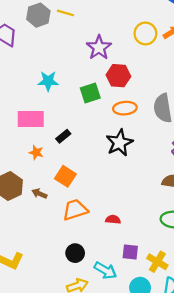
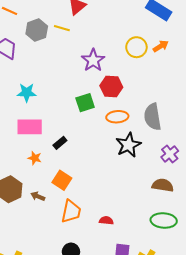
cyan star: (48, 81) -> (27, 93), moved
black star: (119, 143) -> (128, 145), moved
orange trapezoid: (75, 210) -> (71, 211), turned 120

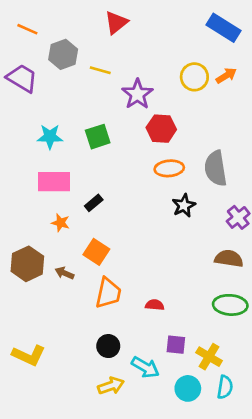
yellow line: (62, 28) -> (100, 70), moved
green square: (85, 103) -> (98, 137), moved
black star: (128, 145) -> (184, 205), size x0.7

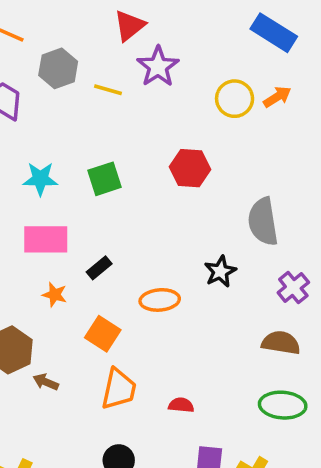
purple star: (137, 94) -> (158, 67), moved
orange ellipse: (169, 168) -> (160, 300), moved
brown arrow: (64, 273) -> (46, 382), moved

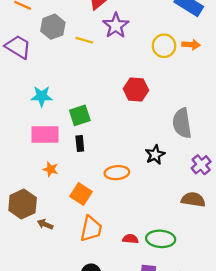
orange arrow: (277, 97) -> (191, 45), turned 36
green square: (104, 179) -> (80, 115), moved
black rectangle: (99, 268) -> (80, 143), moved, turned -56
green ellipse: (283, 405) -> (161, 239), moved

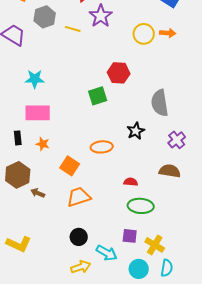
green square: (80, 115) -> (98, 96), moved
black rectangle: (80, 143) -> (18, 138), moved
orange trapezoid: (91, 229) -> (79, 197), turned -120
red semicircle: (130, 239) -> (131, 182), moved

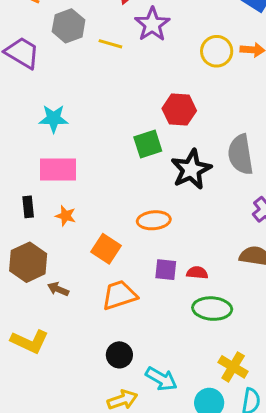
black star: (136, 131) -> (191, 169), moved, size x1.5
purple square: (130, 236) -> (166, 270), moved
yellow L-shape: (19, 244) -> (30, 341), moved

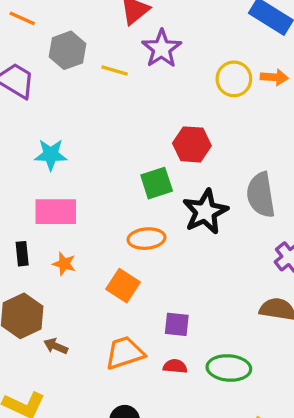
orange ellipse: (154, 220) -> (146, 239), moved
orange square: (106, 249) -> (123, 286), moved
red semicircle: (197, 273) -> (175, 366), moved

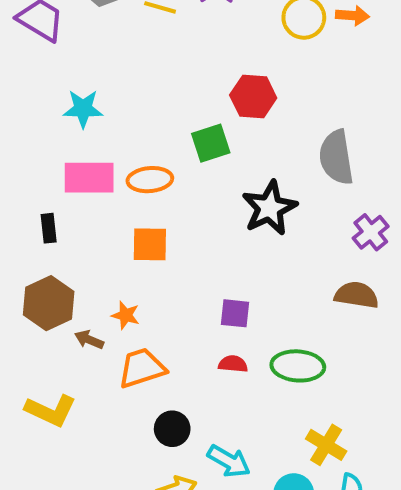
black star: (205, 212) -> (269, 208), moved
orange ellipse: (146, 239) -> (150, 180), moved
orange star: (64, 264) -> (126, 315), moved
orange square: (123, 286) -> (150, 244), moved, turned -32
orange trapezoid: (125, 353) -> (142, 368), moved

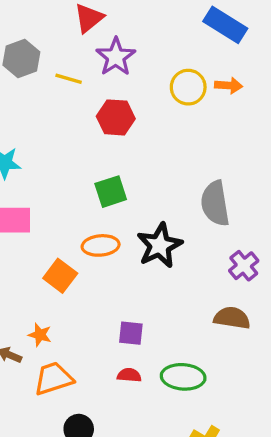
red hexagon: (253, 97) -> (116, 117), moved
orange ellipse: (150, 180) -> (101, 245), moved
orange square: (150, 244) -> (60, 276), turned 36

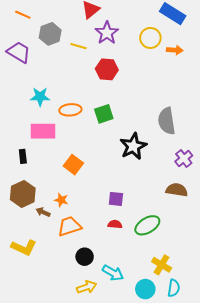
yellow circle: (188, 87) -> (150, 38), moved
orange ellipse: (101, 245) -> (70, 110), moved
green ellipse: (183, 377) -> (147, 225), turned -35

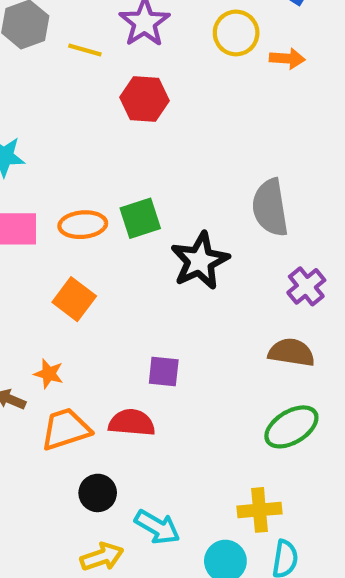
orange ellipse: (70, 110) -> (83, 225), moved
green square: (104, 114) -> (140, 218), moved
red semicircle: (115, 224) -> (132, 423), moved, size x1.5
green ellipse: (147, 225) -> (291, 427), moved
yellow cross: (162, 265) -> (259, 510), turned -36

